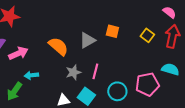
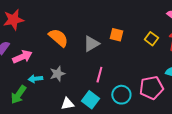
orange semicircle: (58, 46) -> (58, 38), moved
gray star: (73, 72) -> (57, 74), moved

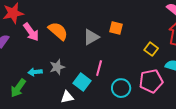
yellow square: (151, 39) -> (151, 49), moved
pink arrow: (22, 57) -> (31, 32), moved, turned 78
cyan square: (90, 100) -> (82, 82), moved

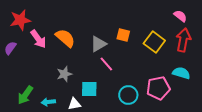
yellow square: (151, 49) -> (154, 42), moved, size x1.5
pink line: (99, 68) -> (106, 64), moved, turned -56
cyan arrow: (35, 72) -> (48, 102), moved
cyan square: (82, 82) -> (89, 89), turned -36

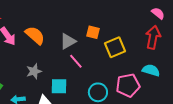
pink semicircle: (180, 16) -> (158, 13), moved
yellow square: (154, 42) -> (115, 47), moved, turned 30

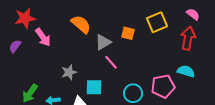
orange semicircle: (35, 35) -> (81, 24), moved
yellow square: (115, 47) -> (157, 22), moved

